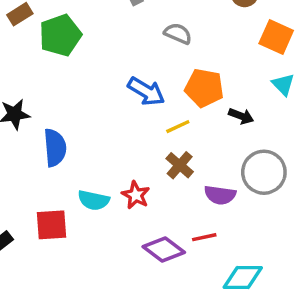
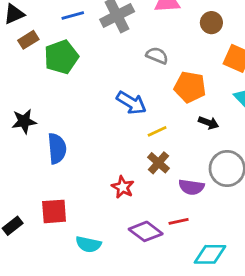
orange pentagon: (204, 88) -> (190, 87), moved
cyan semicircle: (94, 200) -> (88, 244), moved

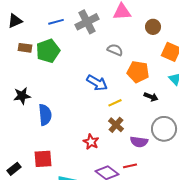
brown rectangle: (28, 40) -> (25, 48), moved, turned 40

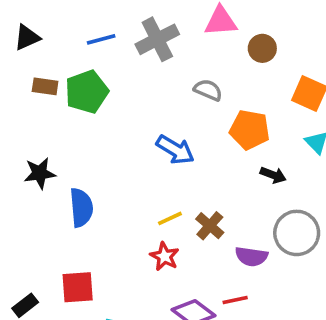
brown circle: (153, 27) -> (262, 48), moved
yellow line: (115, 103) -> (170, 218), moved

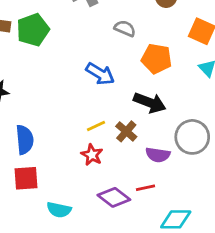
black arrow: (273, 175) -> (150, 103), moved, size x1.6
blue semicircle: (81, 208) -> (25, 140), moved

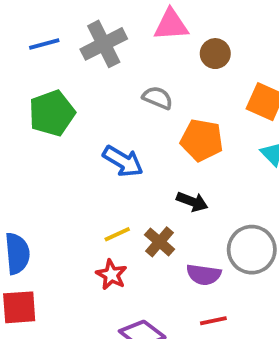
green pentagon: (33, 30) -> (52, 113), moved
black arrow: (150, 103) -> (192, 202), size x0.7
red line: (146, 188) -> (213, 321), moved

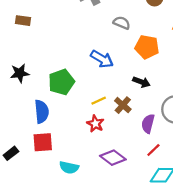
green pentagon: (52, 113) -> (61, 82), moved
purple semicircle: (204, 275) -> (148, 124), turned 96
red line: (213, 321) -> (153, 150), turned -32

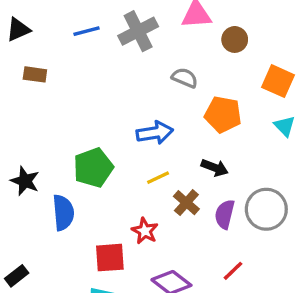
blue arrow: (102, 59) -> (155, 133), turned -40
black star: (20, 73) -> (25, 181), moved, turned 30
yellow line: (99, 101) -> (158, 178), moved
purple semicircle: (148, 124) -> (225, 214), moved
red square: (43, 142) -> (110, 258), moved

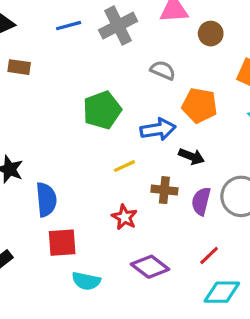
blue arrow: (155, 133) -> (158, 129), moved
green pentagon: (93, 168) -> (102, 110), moved
yellow line: (158, 178) -> (124, 166), moved
brown cross: (186, 203) -> (164, 190), turned -35
red square: (110, 258) -> (62, 243), moved

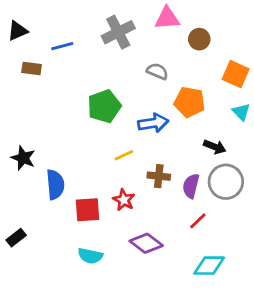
blue line: (69, 26) -> (62, 46), moved
black arrow: (192, 156) -> (215, 147), moved
red square: (62, 243) -> (87, 210), moved
red line: (209, 255) -> (198, 221), moved

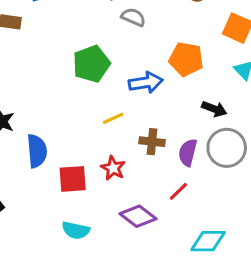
gray semicircle: (157, 71) -> (133, 17), moved
red line: (198, 221) -> (178, 191), moved

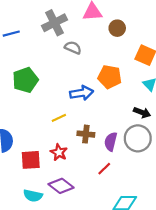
green pentagon: (91, 64) -> (25, 80), moved
black arrow: (214, 109) -> (142, 112), moved
purple diamond: (138, 216) -> (61, 186), moved

